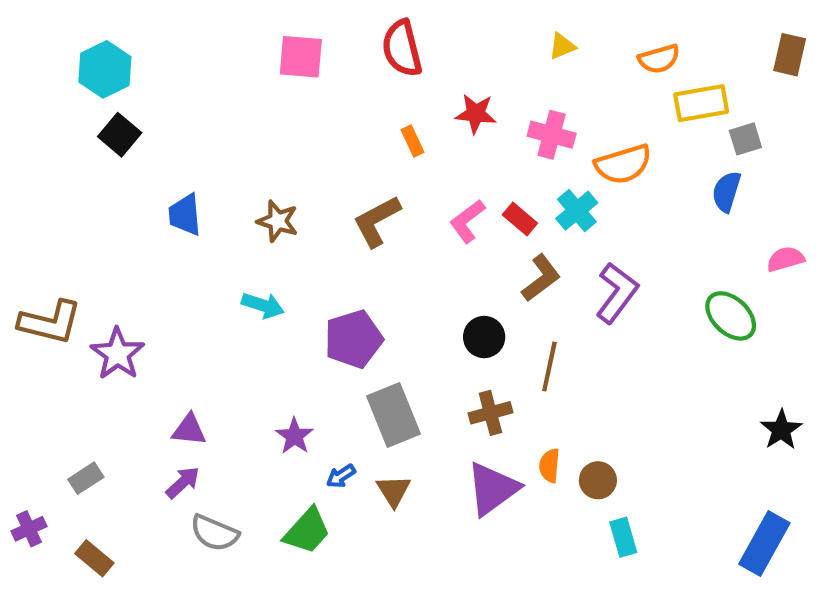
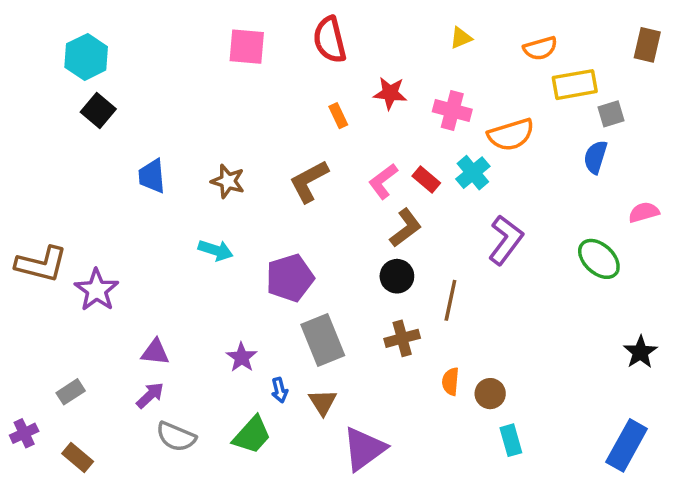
brown L-shape: (541, 278) -> (406, 228), moved
blue arrow: (341, 476) -> (280, 390), turned -70
purple triangle: (493, 489) -> (364, 449), moved

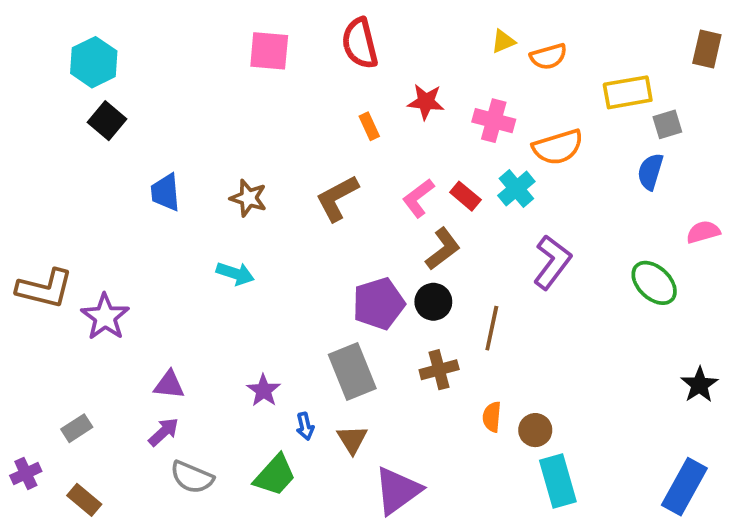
orange semicircle: (540, 48) -> (548, 56), moved
purple pentagon: (290, 278) -> (379, 304), moved
cyan rectangle: (511, 440) -> (558, 481), size x1.5

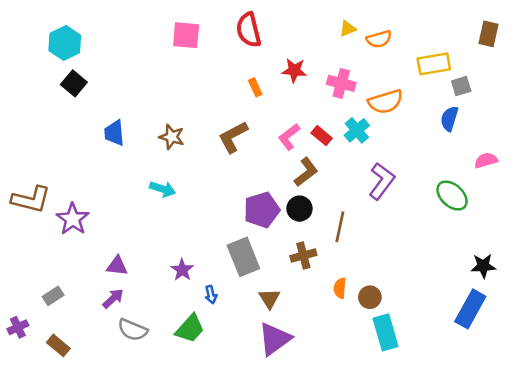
black star: (699, 385) -> (483, 266), turned 30
brown triangle: (352, 439) -> (269, 299), moved
blue rectangle: (684, 487) -> (470, 309), moved

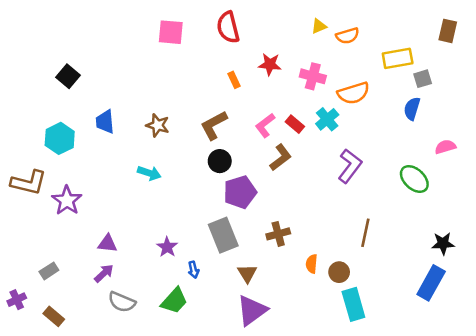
cyan hexagon: (65, 43) -> (60, 138), moved
black circle: (299, 209) -> (220, 161), moved
brown line: (340, 227) -> (365, 233), moved

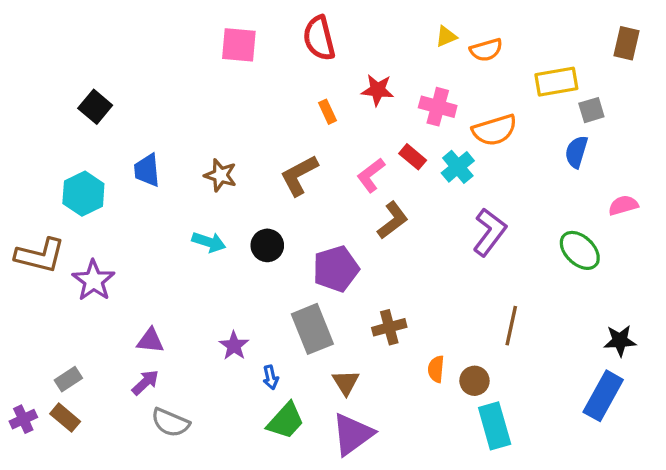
red rectangle: (295, 124) -> (413, 157), moved
black circle: (220, 161) -> (267, 245), moved
green trapezoid: (174, 301) -> (286, 421), moved
brown rectangle: (54, 316) -> (65, 418), moved

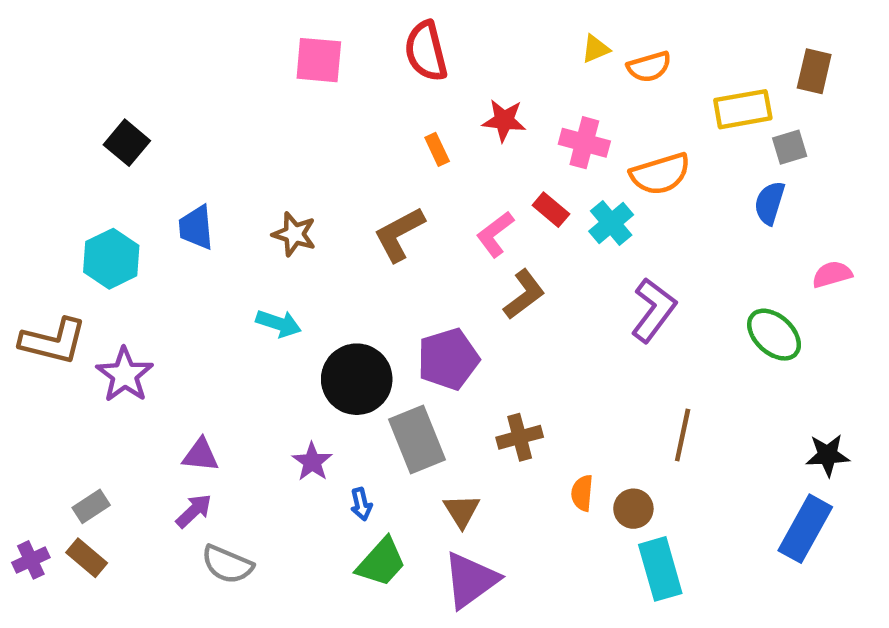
brown rectangle: (627, 43) -> (814, 71), moved
black circle: (267, 245) -> (357, 379), moved, size x1.6

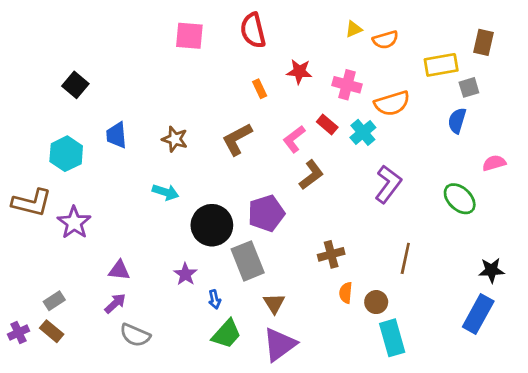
brown cross: (520, 437) -> (331, 254), moved

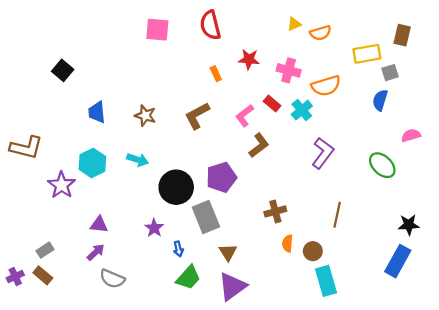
cyan hexagon: (66, 154) -> (92, 163), moved
brown L-shape: (32, 203) -> (26, 148), moved

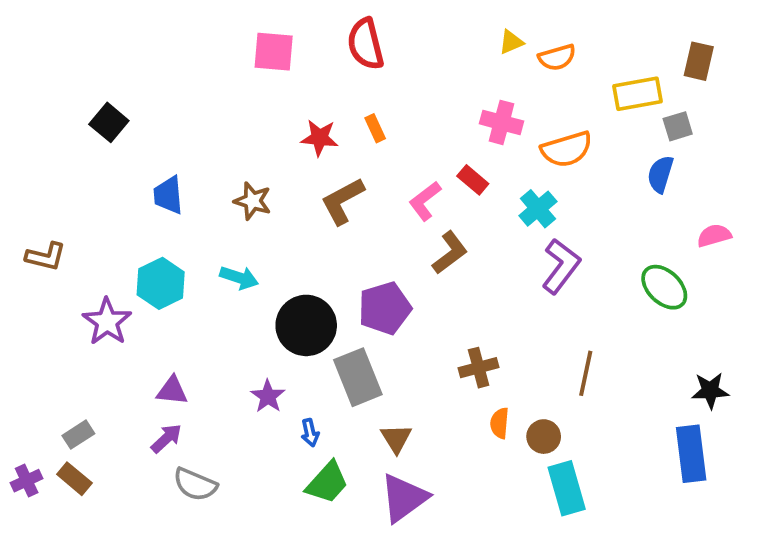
red star: (249, 59) -> (320, 138), moved
cyan cross: (302, 110) -> (538, 209), moved
brown L-shape: (26, 148) -> (46, 257), size x0.7
blue rectangle: (398, 261) -> (691, 454), turned -36

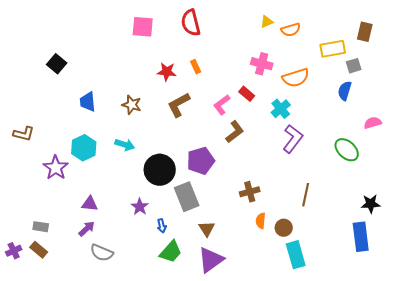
gray rectangle: (78, 435) -> (41, 227), turned 42

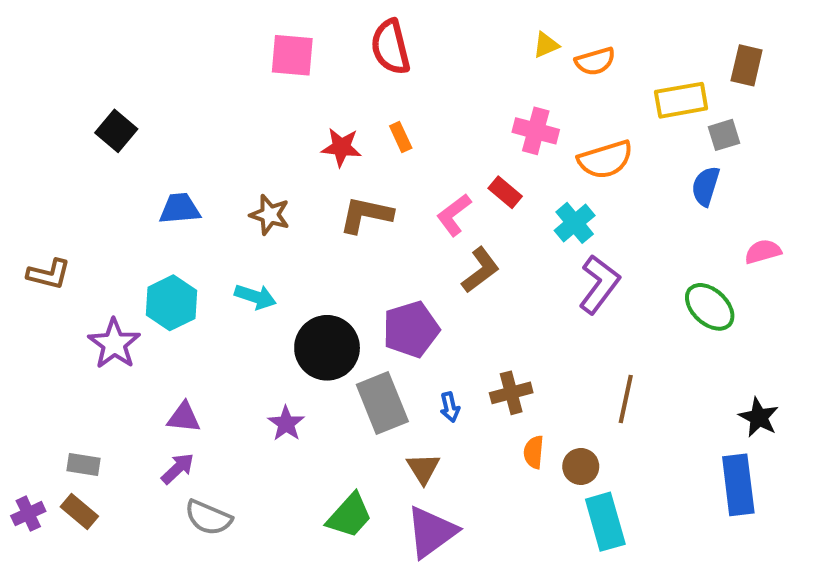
blue trapezoid: (88, 102) -> (180, 209), turned 90
brown L-shape: (179, 105) -> (366, 215), turned 40
black star: (371, 204) -> (759, 417), turned 30
blue arrow: (162, 226) -> (450, 407), moved

